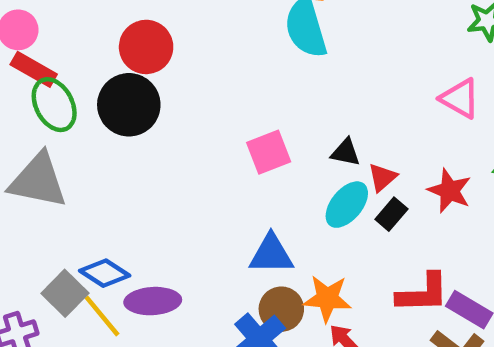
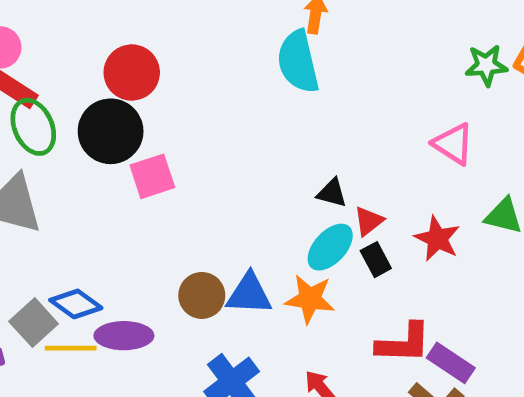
pink square: (269, 152) -> (152, 176), moved
black rectangle: (391, 214) -> (376, 260), turned -72
orange star: (327, 298) -> (310, 299), moved
brown circle: (281, 309) -> (202, 295), moved
yellow line: (102, 316) -> (71, 348), turned -54

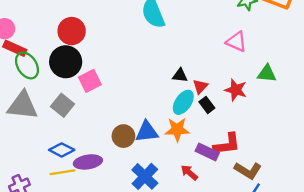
gray square: (34, 323) -> (62, 105), moved
purple rectangle: (451, 363) -> (207, 152), moved

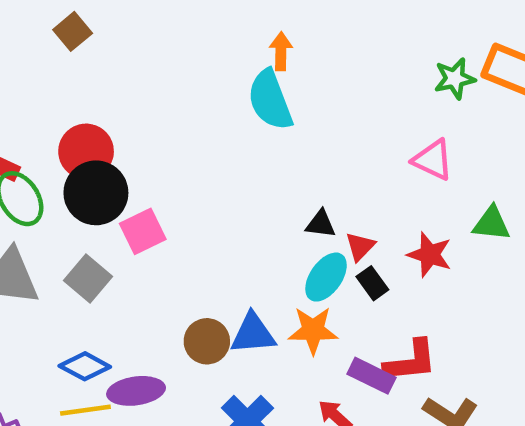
red circle: (72, 31) -> (86, 151), moved

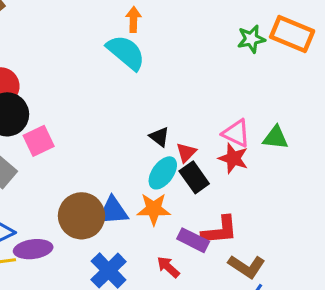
cyan semicircle: (270, 100) -> (126, 52), turned 150
pink triangle: (433, 160) -> (236, 133), moved
black triangle: (321, 224) -> (159, 137), turned 30
black rectangle: (372, 283) -> (194, 177), size x1.4
brown circle: (207, 341) -> (82, 216), size x1.5

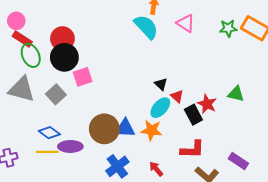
pink triangle: (236, 133) -> (186, 23), moved
red triangle: (186, 152) -> (177, 96), turned -40
black rectangle: (194, 177) -> (193, 115), moved
purple rectangle: (193, 240) -> (238, 161), moved

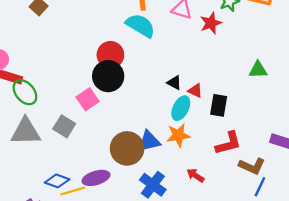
red circle: (62, 39) -> (110, 55), moved
black circle: (64, 57) -> (108, 76), moved
red star: (207, 104) -> (211, 23), moved, turned -30
black rectangle: (193, 115) -> (219, 105), turned 54
blue diamond: (49, 133) -> (57, 181), moved

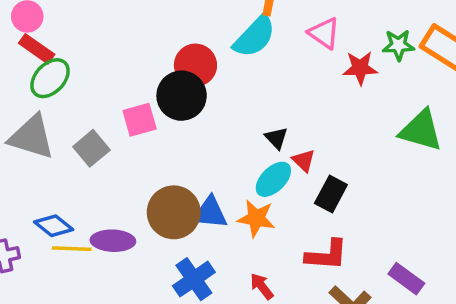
cyan semicircle: (140, 25) -> (255, 37), turned 84
green triangle: (258, 70) -> (421, 130), moved, size x1.5
green ellipse: (25, 92) -> (50, 78), turned 65

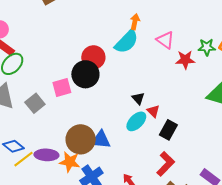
orange star: (256, 218) -> (70, 162), moved
yellow line: (72, 249) -> (23, 159), turned -40
red L-shape: (327, 255) -> (166, 164), turned -50

